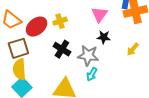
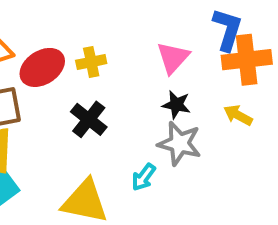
yellow arrow: (133, 49) -> (238, 115), moved, turned 72
gray star: (88, 56) -> (179, 143), moved

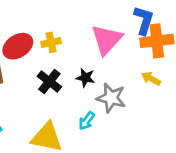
pink triangle: (173, 58) -> (107, 40), size x1.4
black star: (176, 105) -> (85, 78), moved

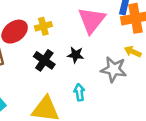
gray star: (111, 98) -> (114, 69), moved
cyan arrow: (87, 121) -> (79, 92), turned 140

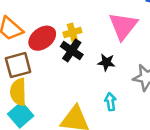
black cross: (44, 60) -> (72, 51), moved

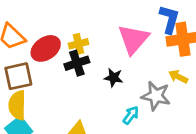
black cross: (72, 51) -> (77, 63), turned 35
cyan arrow: (110, 102) -> (131, 115), moved, turned 42

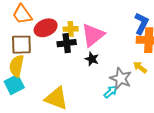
pink triangle: (133, 39) -> (93, 35), moved
cyan arrow: (131, 115) -> (111, 92), moved

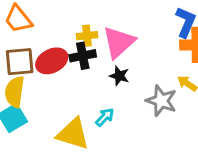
red ellipse: (46, 28) -> (52, 61), moved
cyan arrow: (111, 92) -> (105, 117), moved

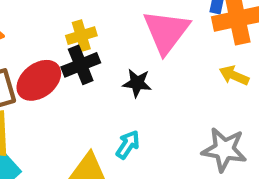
pink triangle: (119, 42) -> (166, 32), moved
gray star: (161, 101) -> (224, 150), moved

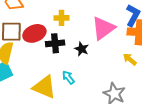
black cross: (81, 65) -> (55, 43), moved
cyan arrow: (128, 145) -> (68, 77), turned -88

